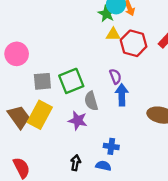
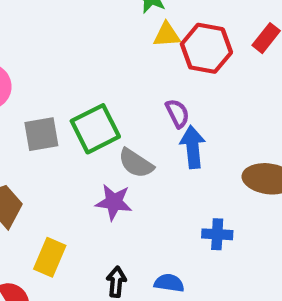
gray semicircle: (91, 101) -> (136, 163), turned -36
yellow rectangle: (40, 115) -> (50, 257), moved, size x0.7
blue cross: (111, 146) -> (217, 234), moved

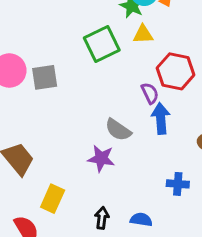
red hexagon: (206, 48) -> (176, 71), moved
green square: (95, 129) -> (102, 44), moved
gray square: (41, 134) -> (45, 77), moved

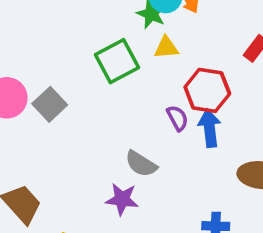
gray square: (45, 77) -> (50, 104), turned -32
blue arrow: (161, 119) -> (210, 128), moved

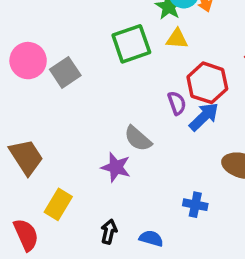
blue arrow: (210, 128) -> (204, 117), turned 44

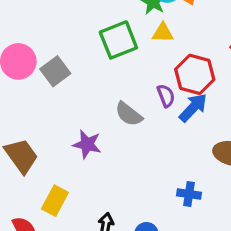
gray semicircle: (138, 139) -> (129, 114), moved
purple star: (116, 167) -> (87, 144), moved

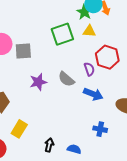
gray square: (55, 71) -> (23, 51), turned 30
blue arrow: (193, 108) -> (93, 94), moved, turned 66
purple star: (87, 144) -> (38, 82), moved, turned -30

